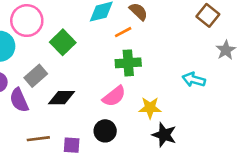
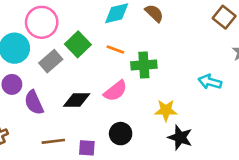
orange line: (123, 32) -> (115, 49), moved, turned 48
gray rectangle: (36, 76) -> (51, 61), moved
pink semicircle: (114, 96) -> (115, 91), moved

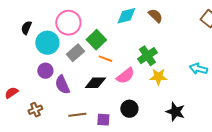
orange line: (115, 49) -> (105, 59), moved
green cross: (144, 65) -> (147, 56), turned -30
yellow star: (166, 110) -> (158, 77), moved

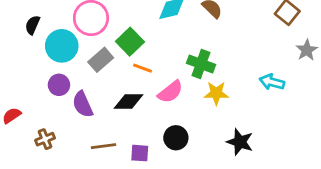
green cross: (147, 56) -> (201, 64), turned -36

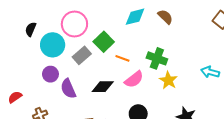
orange line: (142, 68) -> (122, 58), moved
yellow star: (216, 93) -> (168, 80), turned 30

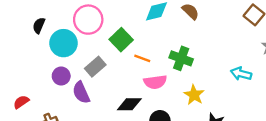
gray rectangle: (82, 55) -> (95, 67), moved
pink semicircle: (134, 79) -> (155, 82), turned 30
yellow star: (168, 80) -> (194, 95), moved
black diamond: (103, 87) -> (129, 104), moved

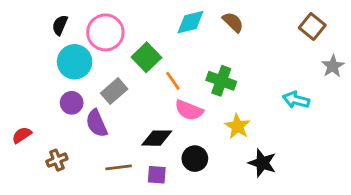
black semicircle: (39, 25) -> (60, 25), moved
orange line: (142, 58) -> (173, 81), turned 35
pink semicircle: (155, 82) -> (189, 110), turned 30

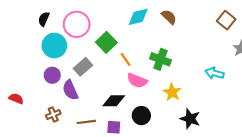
red semicircle: (22, 135) -> (16, 99), turned 56
brown cross: (57, 160) -> (53, 115), moved

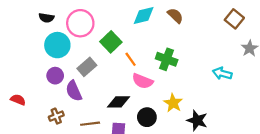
black semicircle: (44, 19) -> (46, 18), turned -104
yellow star: (172, 92) -> (173, 103), moved

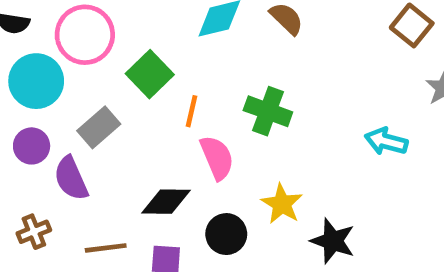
orange line: (131, 59) -> (191, 111), turned 48
pink semicircle: (143, 81) -> (217, 158), turned -135

